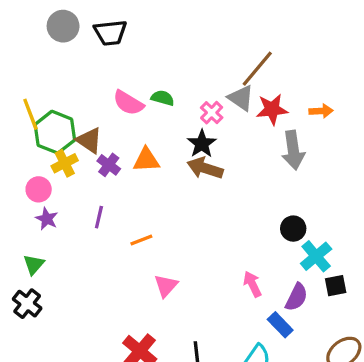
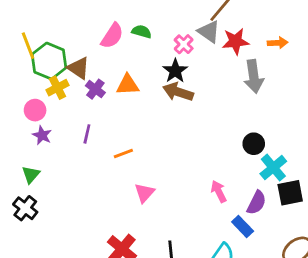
pink semicircle: (128, 103) -> (112, 36), turned -88
black square: (336, 286) -> (290, 193), size x1.4

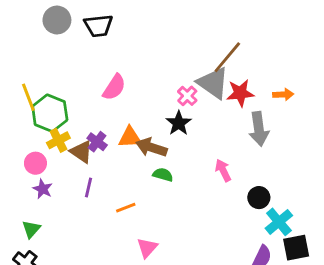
green semicircle: (142, 32) -> (163, 175), moved
gray triangle: (209, 32) -> (213, 83), size x1.4
brown triangle: (78, 68) -> (81, 152), moved
brown arrow: (178, 92) -> (151, 147), moved
pink arrow: (219, 191) -> (223, 170), moved

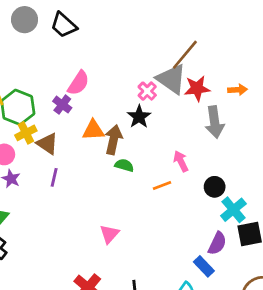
black trapezoid: (98, 26) -> (64, 25), turned 48
purple cross: (97, 142) -> (62, 105), moved
brown arrow: (151, 147) -> (113, 140), turned 84
orange line: (126, 208) -> (162, 185), moved

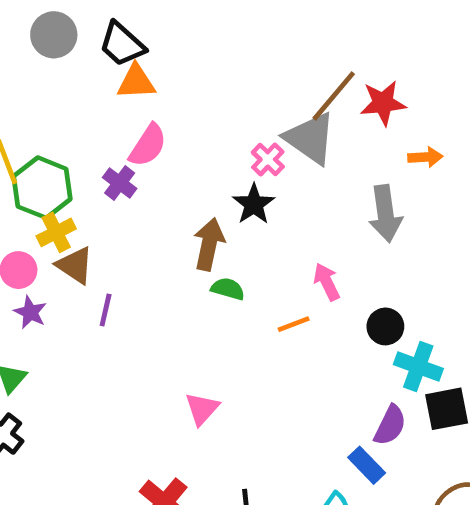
red star: (197, 88) -> (383, 103), moved
orange triangle: (93, 130) -> (136, 82), moved
brown triangle: (47, 144) -> (75, 265), moved
cyan cross: (233, 210) -> (418, 366), turned -30

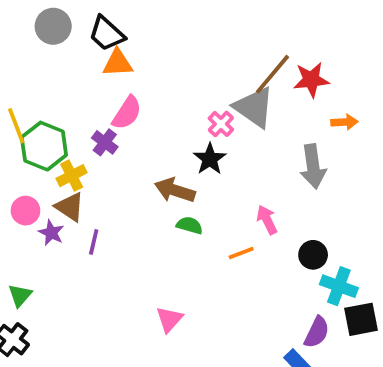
yellow cross: (56, 232) -> (72, 176), moved
brown arrow: (209, 244) -> (175, 190), turned -84
purple star: (30, 312) -> (51, 233), moved

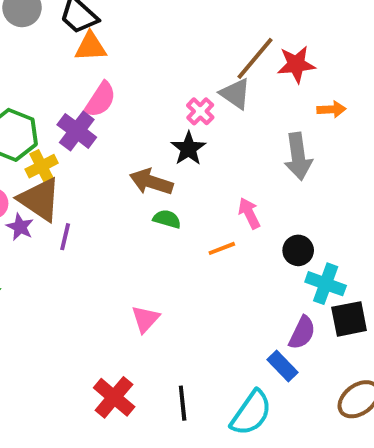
gray triangle: (254, 107) -> (235, 94), size x0.7
purple cross: (105, 142) -> (77, 131), size x1.4
brown triangle: (70, 207) -> (40, 199), size x1.4

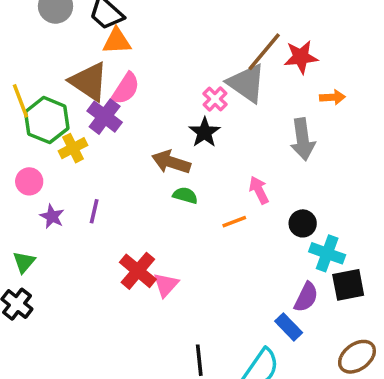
gray triangle: (235, 94) -> (247, 83), size x1.4
brown triangle: (40, 199) -> (89, 81), moved
purple star: (20, 227) -> (52, 216), moved
red cross: (114, 397) -> (138, 271), moved

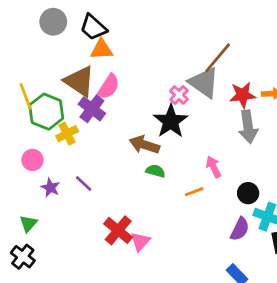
red star: (301, 57) -> (243, 95), moved
black star: (204, 132) -> (171, 121), size x1.4
purple line: (94, 211) -> (84, 183), turned -60
purple semicircle: (306, 297) -> (240, 229), moved

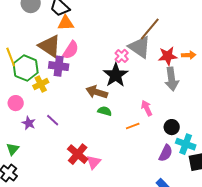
purple cross: (92, 109) -> (59, 66), turned -30

